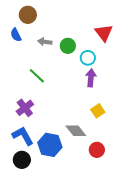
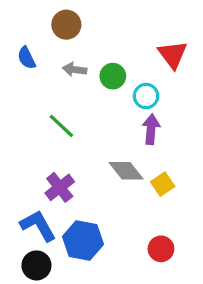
brown circle: (28, 15) -> (66, 25), moved
purple cross: (25, 108) -> (60, 187), moved
gray diamond: (76, 131) -> (126, 171), moved

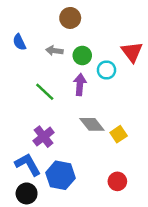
brown circle: (66, 25) -> (70, 18), moved
red triangle: (173, 55) -> (132, 52), moved
purple arrow: (151, 129) -> (80, 85), moved

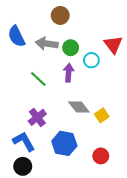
blue semicircle: (19, 42) -> (16, 36), size x1.5
gray arrow: (54, 51) -> (47, 44), size x1.5
blue hexagon: (60, 175) -> (64, 143), moved

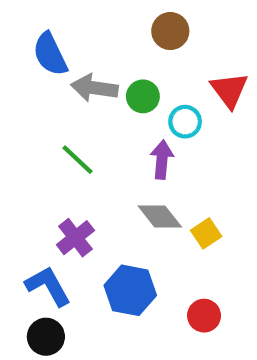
brown circle: (60, 15) -> (170, 31), moved
blue semicircle: (16, 36) -> (50, 54), moved
purple arrow: (69, 73) -> (162, 160), moved

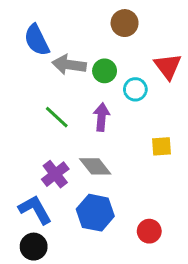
purple arrow: (162, 160) -> (101, 117), moved
gray diamond: (160, 217) -> (95, 166), moved
yellow square: (206, 233) -> (162, 146), moved, turned 30

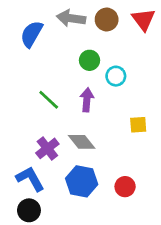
blue semicircle: (37, 40) -> (32, 34), turned 56
gray arrow: (69, 65) -> (71, 18), moved
red triangle: (168, 66) -> (143, 19), moved
red circle: (149, 231) -> (125, 187), moved

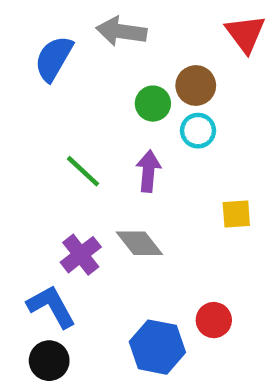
brown circle: (107, 19) -> (196, 86), moved
blue hexagon: (82, 181) -> (157, 347), moved

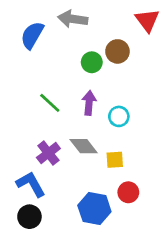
cyan circle: (198, 131) -> (119, 116), moved
yellow square: (236, 214) -> (115, 160), moved

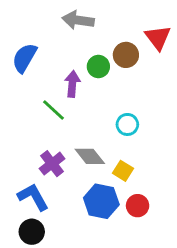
red triangle: (147, 20) -> (158, 38), moved
blue semicircle: (32, 35) -> (24, 58), moved
purple arrow: (89, 103) -> (72, 84), moved
yellow square: (115, 160) -> (123, 171), turned 36
blue hexagon: (94, 209) -> (101, 201), moved

